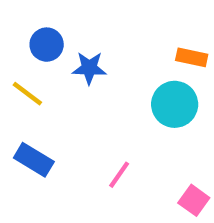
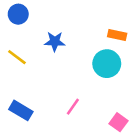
blue circle: (47, 45) -> (18, 14), moved
blue rectangle: (34, 160) -> (21, 110), moved

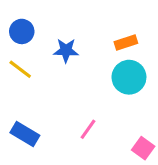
blue circle: (18, 14) -> (22, 31), moved
orange rectangle: (117, 35) -> (126, 42), moved, turned -30

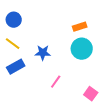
blue star: (66, 50) -> (43, 53), moved
blue rectangle: (25, 134) -> (16, 67), moved, turned -60

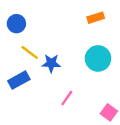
orange rectangle: (80, 27) -> (96, 18), moved
yellow line: (13, 44) -> (30, 52), moved

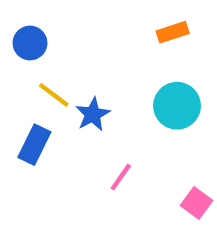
blue star: (51, 63) -> (93, 114), turned -30
blue rectangle: (19, 80) -> (34, 145), turned -35

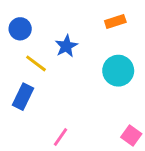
blue star: (93, 114) -> (66, 46), moved
pink line: (121, 177) -> (61, 137), moved

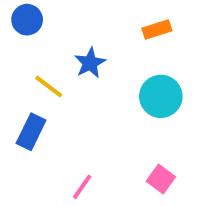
blue circle: (20, 29) -> (27, 20), moved
pink square: (131, 136) -> (161, 179), moved

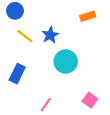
yellow line: (49, 87) -> (25, 36), moved
cyan circle: (161, 96) -> (66, 61), moved

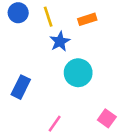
orange rectangle: (88, 16) -> (87, 19), moved
yellow line: (25, 36) -> (48, 17), moved, turned 35

